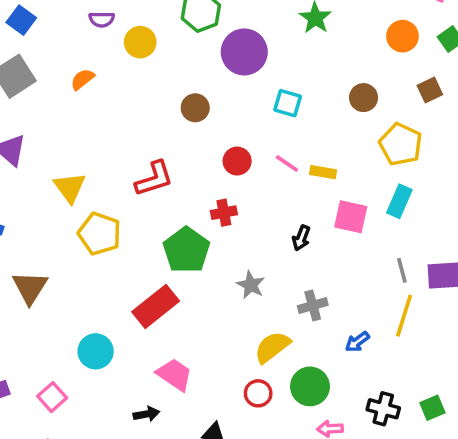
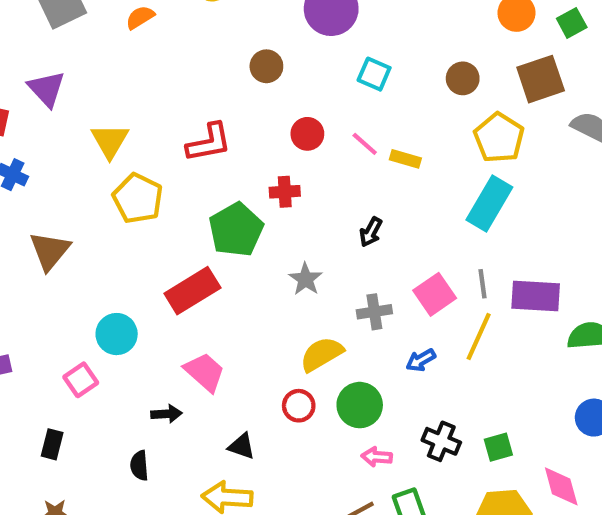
brown square: (430, 90) -> (541, 79), size x1.6
cyan rectangle: (399, 201) -> (489, 203), size x1.4
pink square: (351, 217) -> (435, 294), moved, turned 36
pink square: (52, 397) -> (81, 380), moved

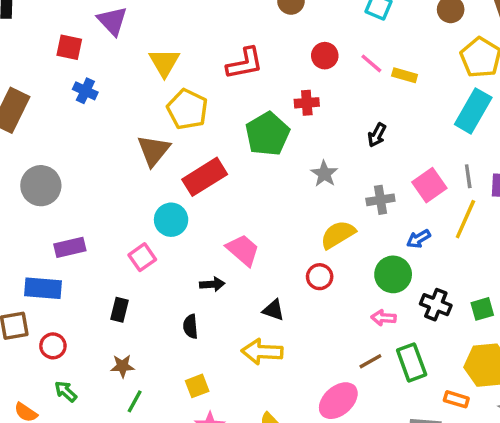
brown triangle: (50, 251) -> (154, 150), moved
red rectangle: (192, 291) -> (205, 177), moved
green circle: (360, 405) -> (393, 274), moved

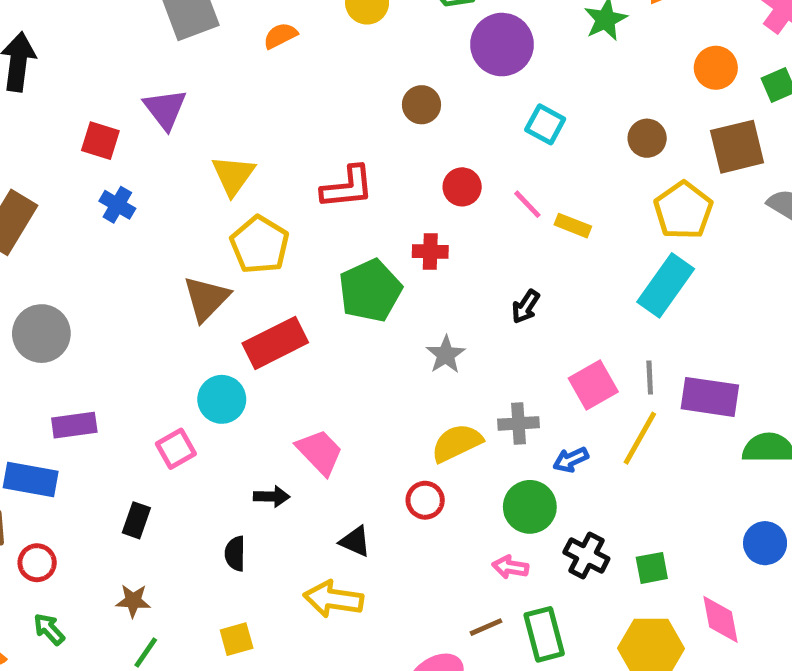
gray cross: (380, 200) -> (519, 423), moved

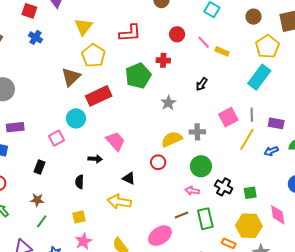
purple rectangle: (710, 397) -> (276, 123), size x0.7
blue arrow: (571, 460) -> (271, 151), moved

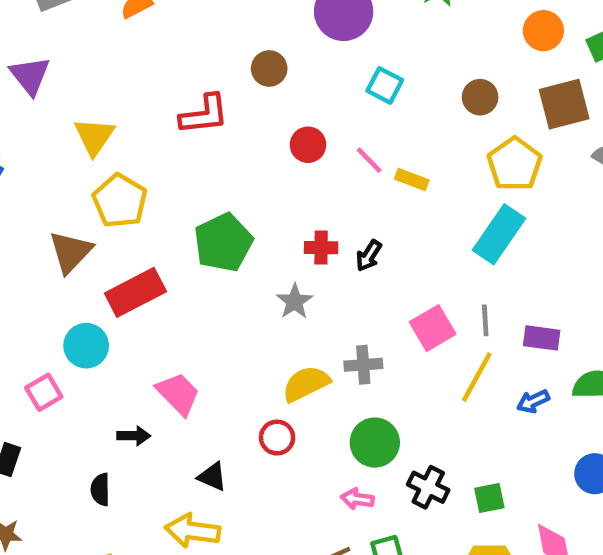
red L-shape: (130, 33) -> (204, 115), moved
red cross: (163, 60) -> (321, 248), moved

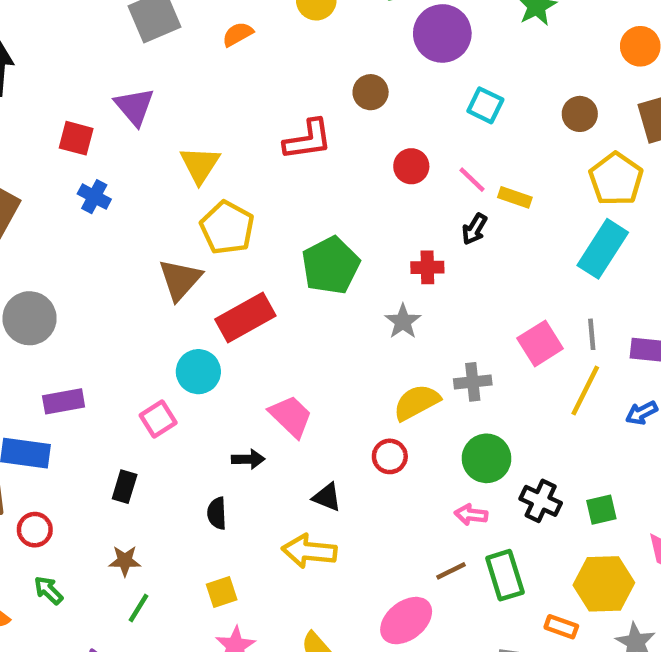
black arrow: (369, 256) -> (474, 229), moved

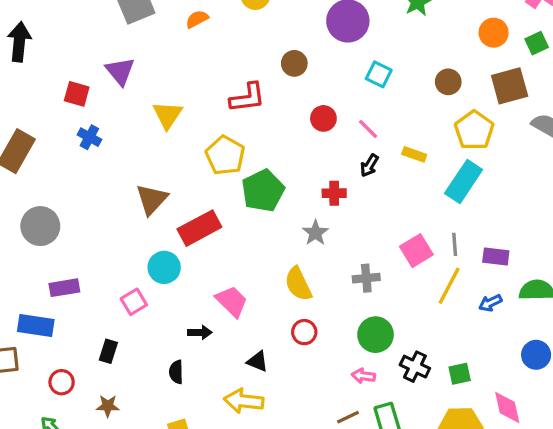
yellow rectangle: (515, 197) -> (414, 154), moved
yellow pentagon: (227, 228) -> (225, 155), moved
yellow semicircle: (417, 402) -> (298, 284), moved, turned -88
red circle: (35, 530) -> (62, 382), moved

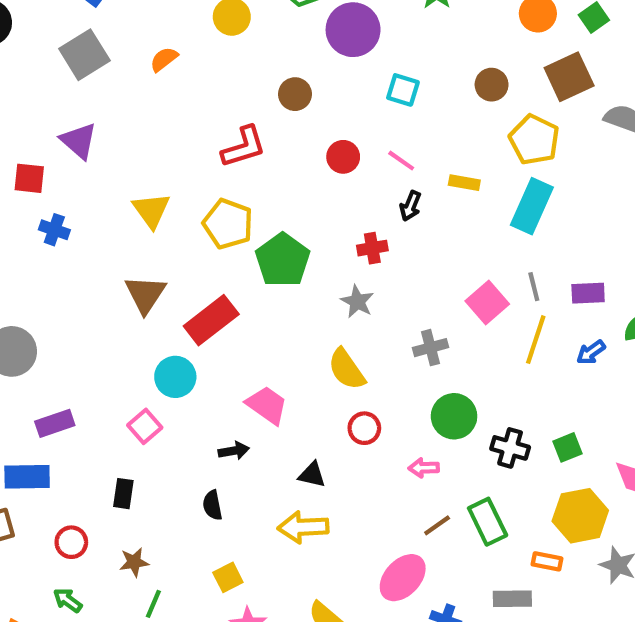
yellow triangle: (168, 115) -> (151, 210), moved
pink arrow: (363, 376) -> (424, 468), moved

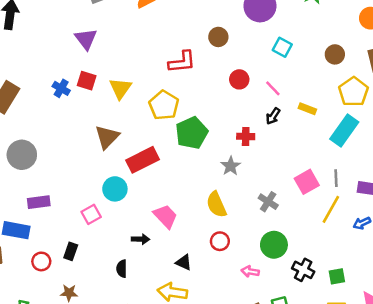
red square: (29, 178) -> (87, 81), moved
gray cross: (430, 348) -> (268, 202), turned 36
red circle: (71, 542) -> (41, 261), moved

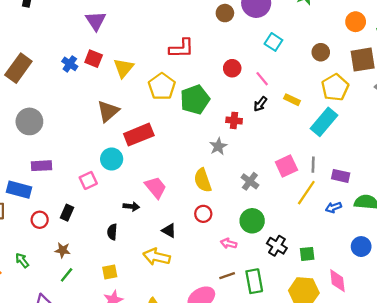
brown circle: (218, 37) -> (225, 13), moved
green pentagon: (192, 133) -> (195, 100), moved

